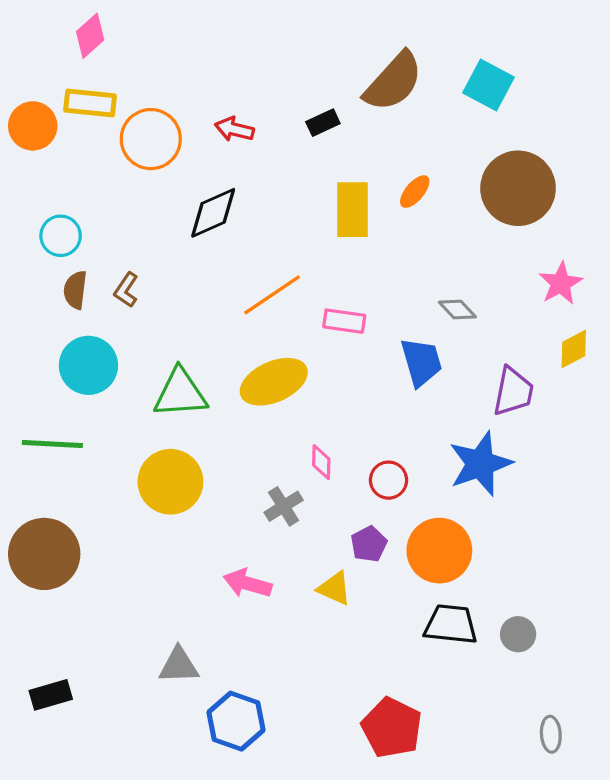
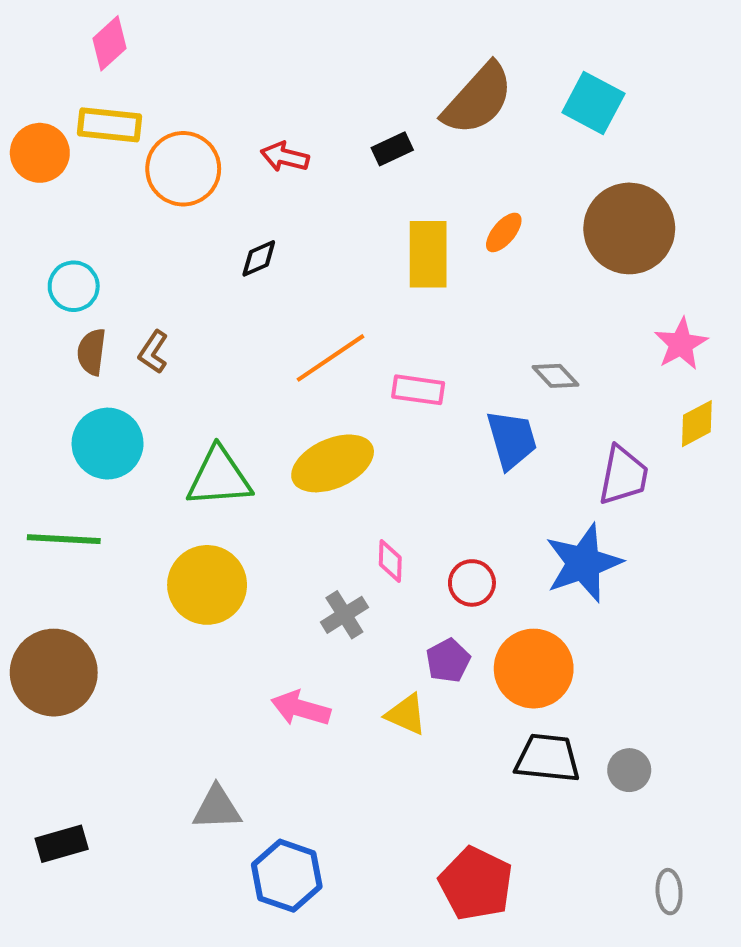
black diamond: (213, 213) -> (259, 258), size x0.6

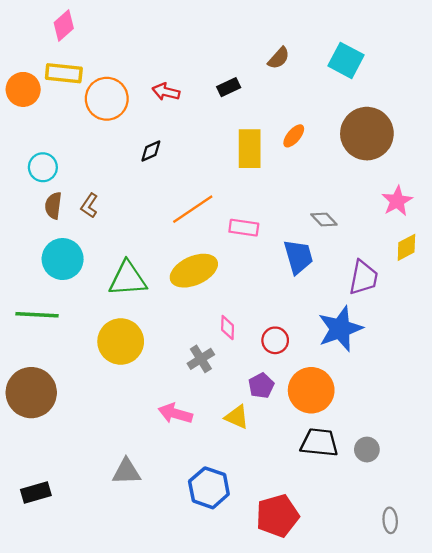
brown semicircle: (478, 99) -> (279, 58), size x0.5
blue hexagon: (287, 876) -> (209, 488), moved
red pentagon: (476, 884) -> (277, 516), turned 30

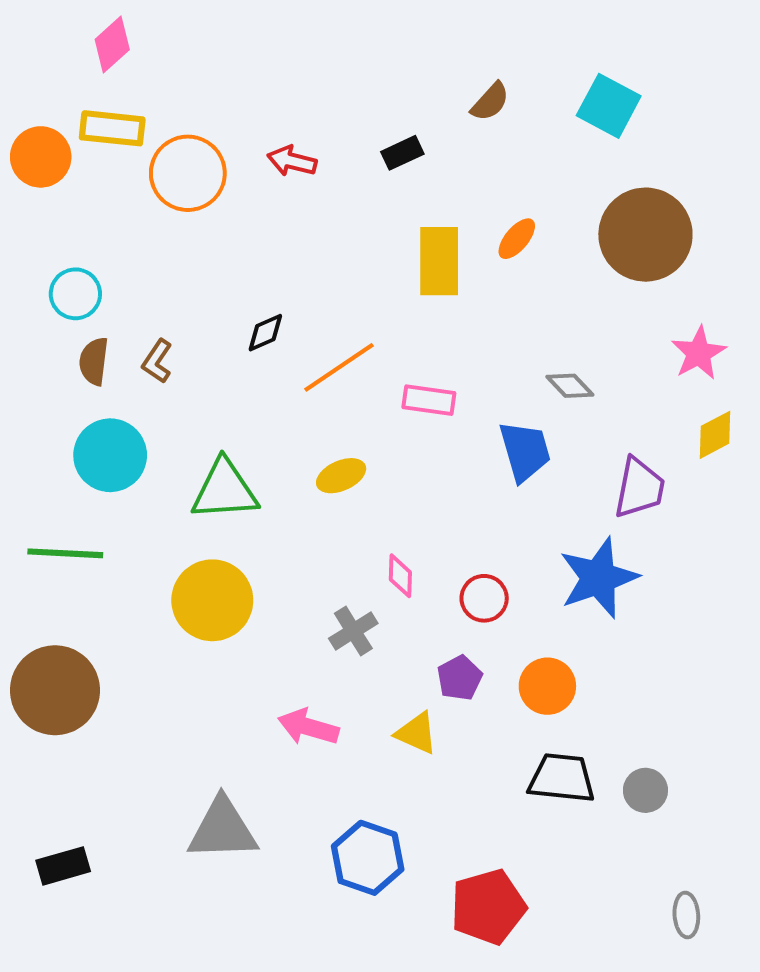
black diamond: (151, 151) -> (265, 333), moved
yellow ellipse: (194, 271) -> (341, 476), size x0.6
orange circle: (311, 390) -> (547, 686), size x0.7
gray triangle: (126, 472) -> (223, 829), size x1.4

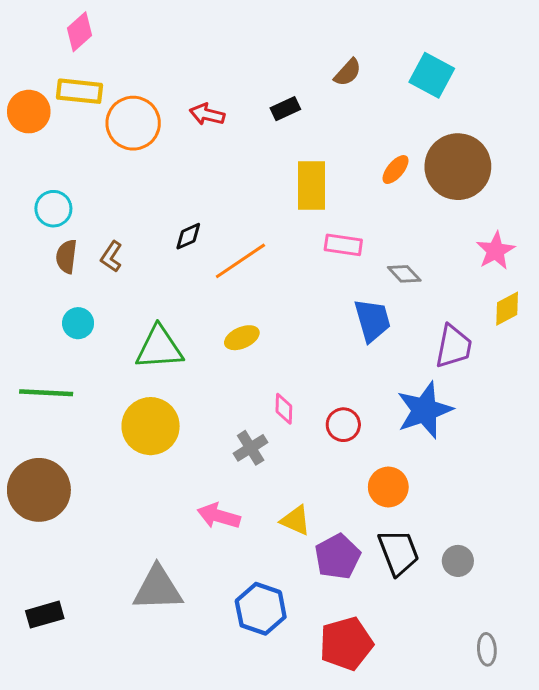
orange ellipse: (517, 239) -> (396, 170), moved
pink rectangle: (429, 400) -> (343, 245), moved
cyan circle: (110, 455) -> (78, 323), size x0.6
purple pentagon: (460, 678) -> (338, 557), moved, size x1.4
black trapezoid: (562, 778) -> (398, 552), turned 63

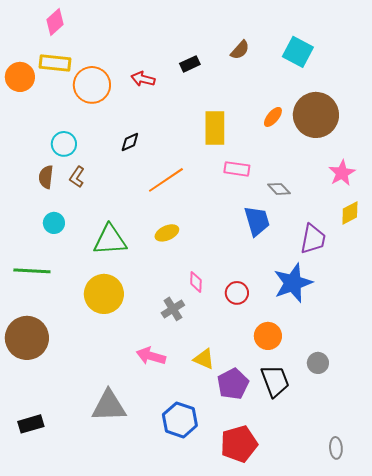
black rectangle: (285, 109) -> (190, 64), moved
cyan circle: (53, 209) -> (64, 144), moved
black diamond: (188, 236) -> (130, 142), moved
gray circle: (458, 561) -> (318, 363), moved

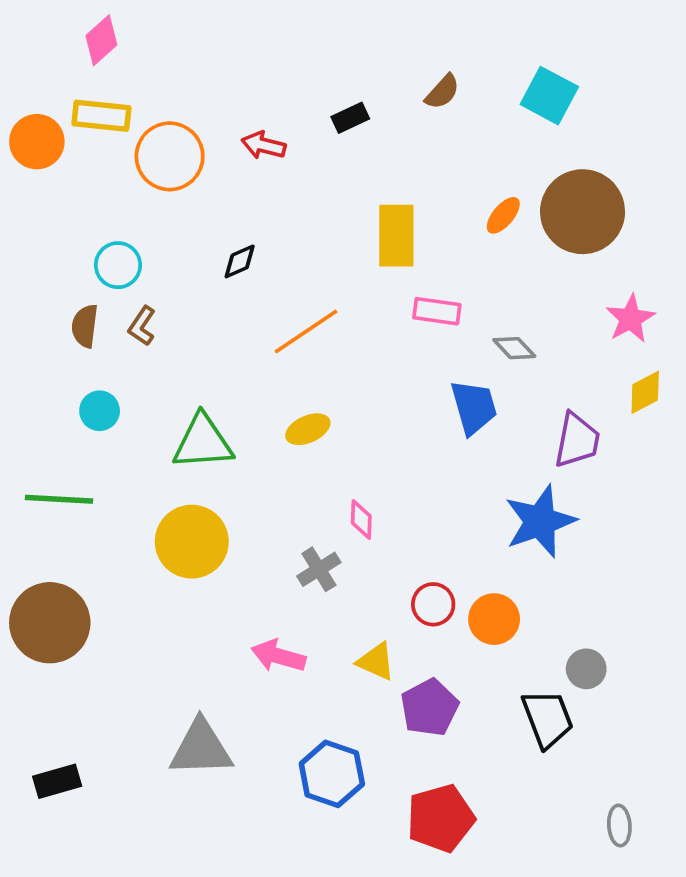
red circle: (237, 293) -> (433, 604), moved
black trapezoid: (275, 381) -> (547, 719), moved

